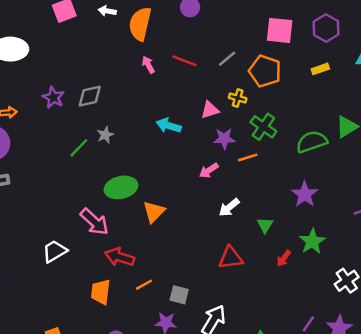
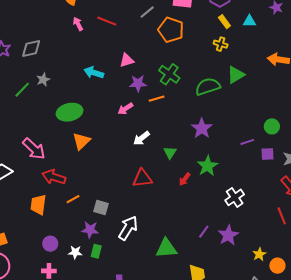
gray line: (227, 59) -> (147, 12), moved
yellow rectangle: (320, 69) -> (224, 22), moved, turned 72
yellow cross: (238, 98) -> (221, 44), moved
green ellipse: (121, 187) -> (70, 112), moved

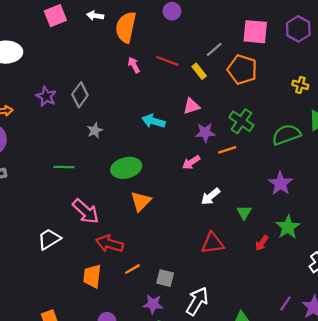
yellow rectangle: (224, 22) -> (199, 71), moved
gray diamond: (31, 49) -> (80, 95), turned -40
green line: (22, 90) -> (64, 167), moved, turned 48

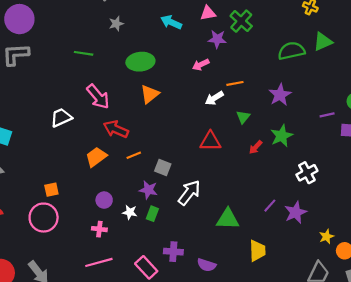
green cross: (241, 121) -> (241, 21), moved
orange line: (227, 150) -> (235, 83), moved
orange trapezoid: (92, 276) -> (96, 157), turned 40

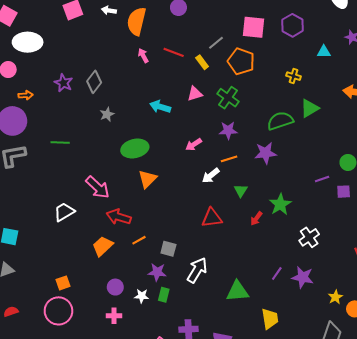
purple star: (217, 39) -> (228, 130), moved
green line: (84, 53) -> (60, 142), moved
purple star: (280, 95) -> (265, 153), moved, turned 30
purple star: (296, 212) -> (303, 277), turned -30

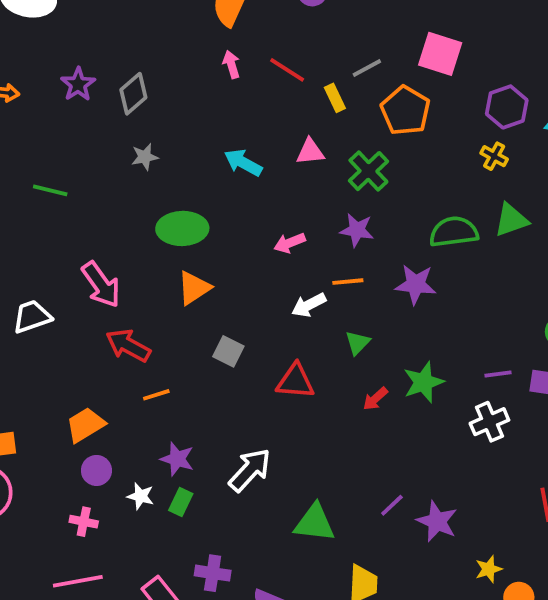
purple hexagon: (292, 25) -> (507, 107), moved
purple line: (322, 179) -> (498, 374), moved
white cross: (309, 237) -> (489, 422), moved
orange trapezoid: (103, 246) -> (85, 425), moved
gray square: (168, 249) -> (228, 351), moved

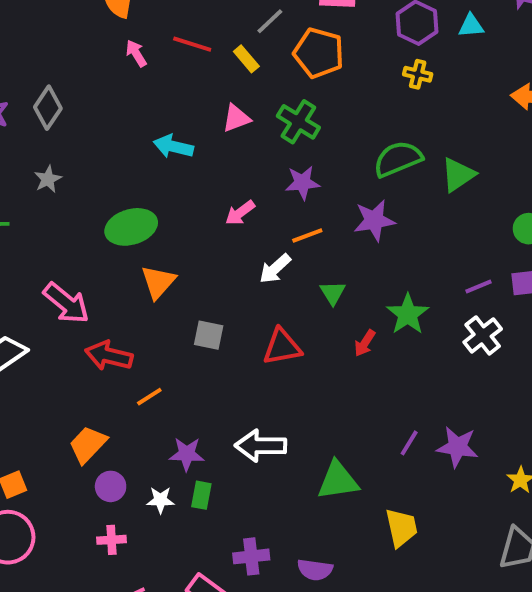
gray star: (145, 157) -> (48, 179), moved
green triangle: (511, 220) -> (458, 175), moved
white arrow: (250, 470) -> (261, 446), turned -117

